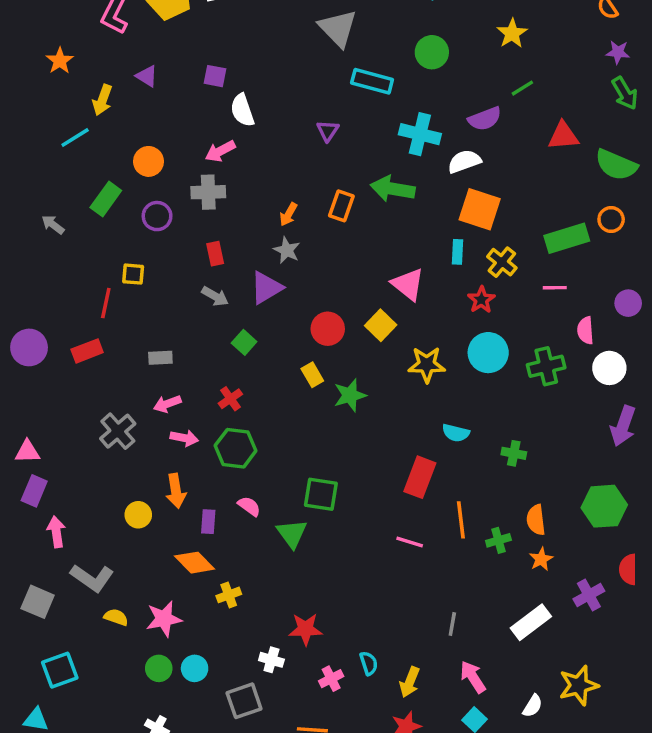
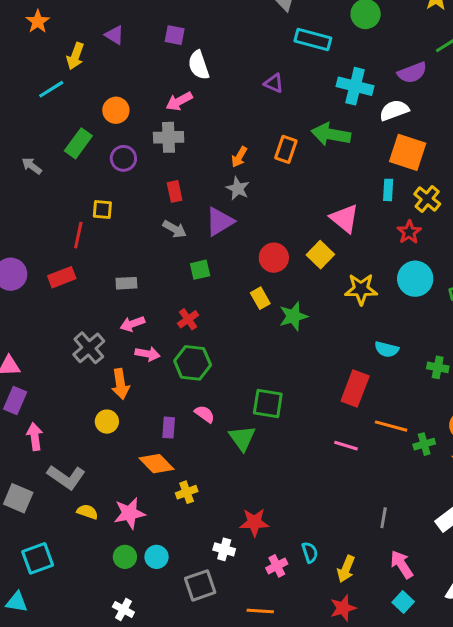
purple triangle: (328, 131) -> (274, 83), turned -40
green square: (244, 342) -> (200, 270), turned 35
orange arrow: (176, 491) -> (120, 384), moved
orange line: (461, 520) -> (391, 426), turned -68

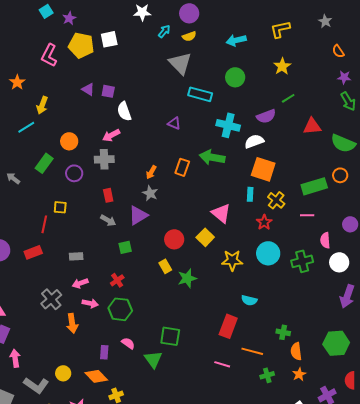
purple triangle: (114, 35) -> (88, 89), moved
green cross: (438, 367) -> (283, 332), moved
yellow circle: (107, 422) -> (63, 373), moved
green cross: (424, 444) -> (267, 375), moved

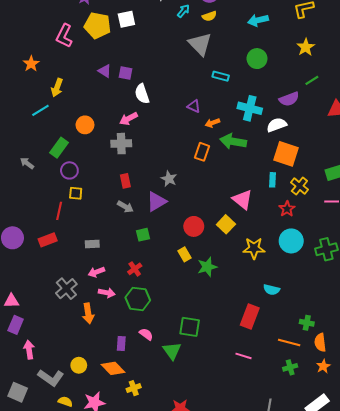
cyan rectangle: (200, 94) -> (221, 76), size x0.7
orange arrow: (151, 172) -> (212, 123), moved, turned 40
purple circle: (74, 173) -> (69, 170), moved
orange line: (252, 351) -> (289, 342), moved

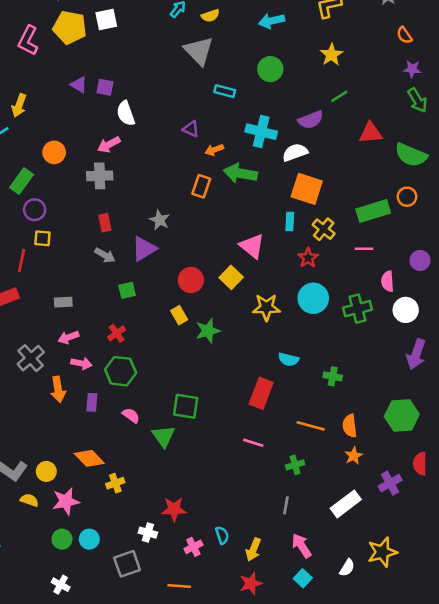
green cross: (307, 323) -> (333, 376), moved
purple rectangle: (121, 343) -> (92, 402), moved
yellow circle: (79, 365) -> (46, 471), moved
green cross: (290, 367) -> (295, 465), moved

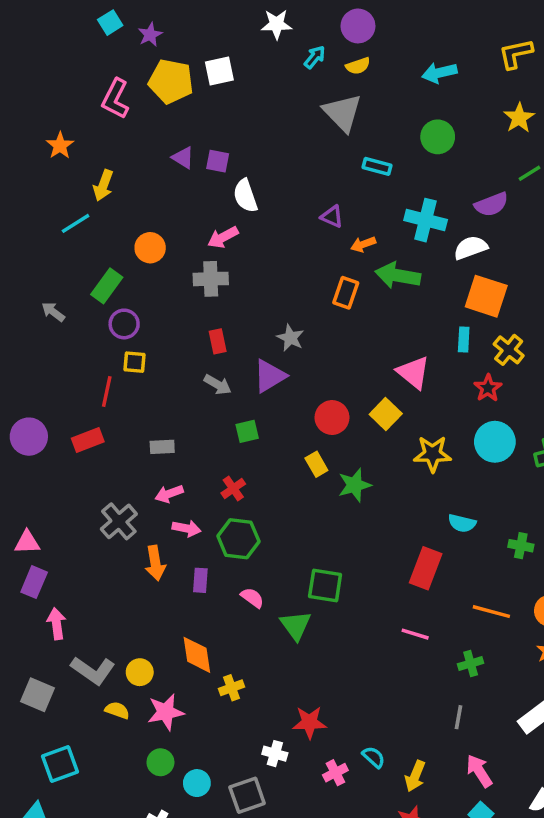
orange diamond: (89, 458) -> (197, 655), turned 36
cyan semicircle: (222, 535) -> (374, 757), turned -30
cyan circle: (89, 539) -> (197, 783), moved

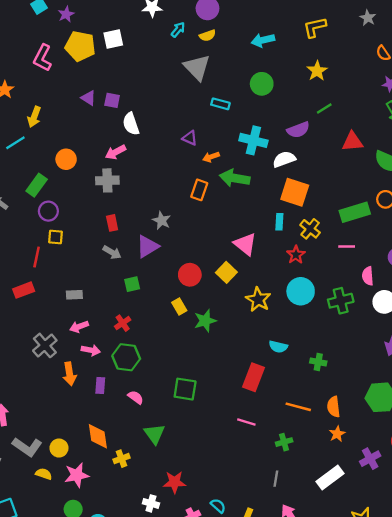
yellow star: (432, 454) -> (258, 300), turned 30
green triangle: (296, 625) -> (154, 434), moved

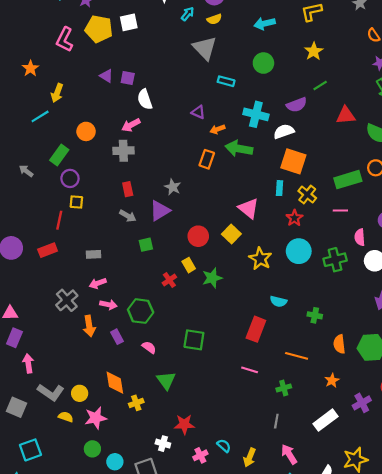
red cross: (123, 323) -> (169, 280), moved
purple rectangle: (100, 386) -> (117, 337), turned -32
orange semicircle: (334, 407) -> (339, 344), moved

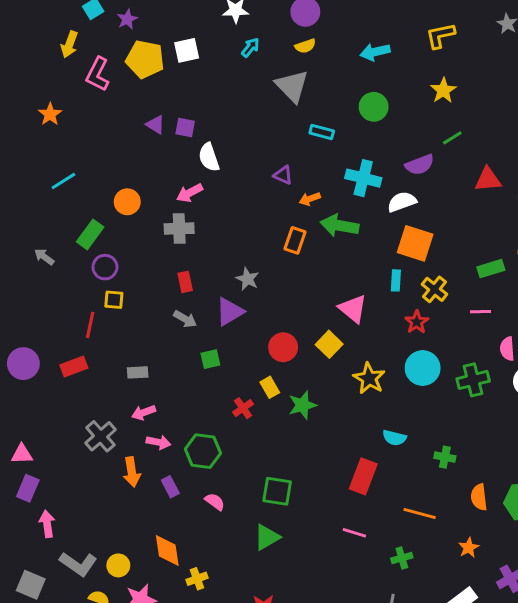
cyan arrow: (188, 14) -> (250, 47), moved
yellow arrow: (57, 93) -> (69, 44), moved
green rectangle: (348, 180) -> (491, 269), size x0.7
green triangle: (166, 380) -> (267, 537), moved, turned 36

